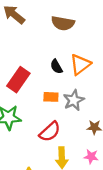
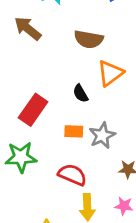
orange triangle: (80, 64) -> (110, 73), moved
red semicircle: (50, 132) -> (72, 175), turned -115

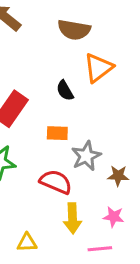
gray star: (102, 135) -> (86, 156), moved

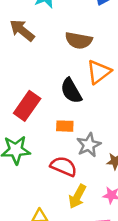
black semicircle: (65, 91) -> (71, 91), size x1.5
yellow arrow: (72, 218) -> (77, 197), turned 30

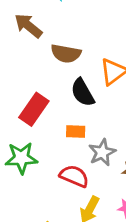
brown semicircle: (79, 40) -> (66, 54), moved

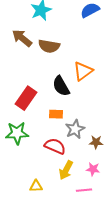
brown semicircle: (66, 54) -> (49, 46), moved

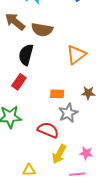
black semicircle: (61, 86) -> (26, 55), moved, turned 45
red rectangle: (26, 98) -> (19, 82), size x0.7
orange rectangle: (56, 114) -> (57, 94), moved
brown star: (96, 142) -> (88, 93), moved

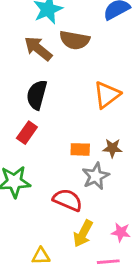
brown arrow: (15, 22) -> (38, 49), moved
brown semicircle: (42, 30) -> (75, 40), moved
brown star: (88, 93) -> (112, 148), moved

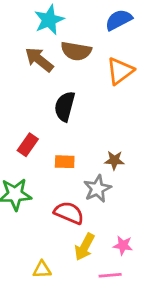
black semicircle: (37, 95) -> (65, 106), moved
orange triangle: (107, 95) -> (120, 71), moved
orange rectangle: (80, 149) -> (65, 162), moved

